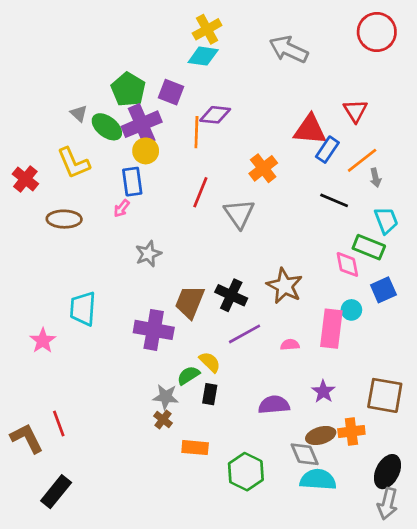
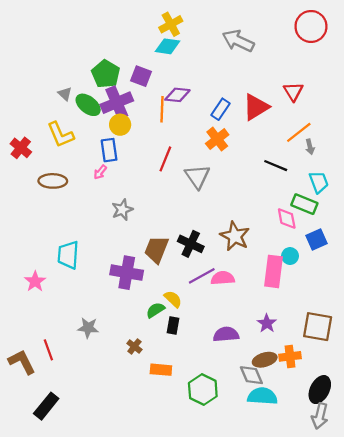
red triangle: (310, 130) -> (256, 107), turned -36
blue rectangle: (327, 150) -> (220, 109), moved
pink semicircle: (290, 345) -> (223, 278), moved, size x1.5
gray star: (166, 397) -> (88, 328), moved

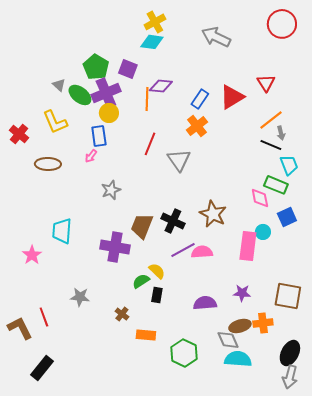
black line: (276, 166) -> (271, 145), moved
purple star: (267, 323) -> (242, 293), turned -30

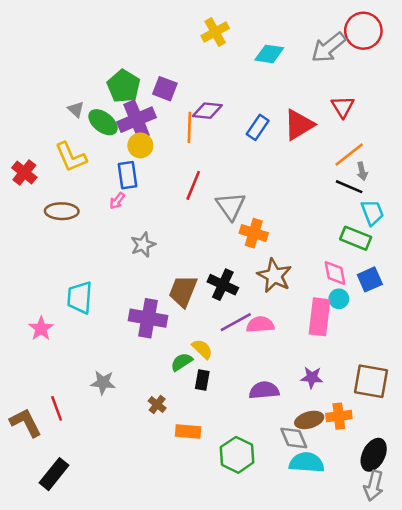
yellow cross: (155, 22) -> (215, 32), moved
gray arrow: (216, 37) -> (329, 47), moved, turned -64
cyan diamond: (152, 42) -> (269, 54), moved
orange cross: (197, 126) -> (254, 233), moved, turned -35
pink diamond: (260, 198) -> (335, 273), moved

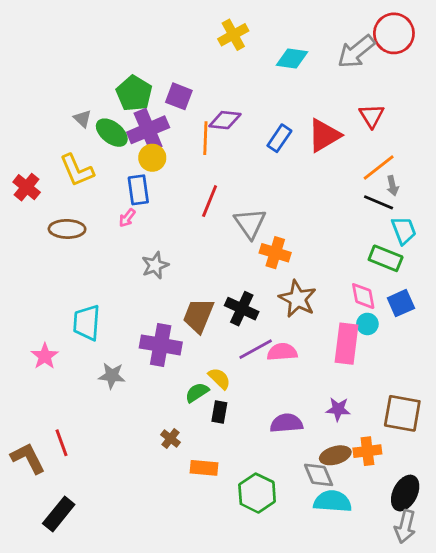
gray star: (103, 383) -> (112, 376), moved

